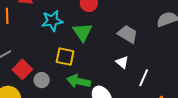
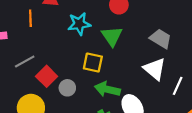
white triangle: (122, 62) -> (155, 69), size x1.6

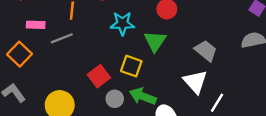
gray line: (25, 62) -> (62, 38), moved
red square: (47, 76) -> (99, 76), moved
gray circle: (67, 88) -> (115, 99), moved

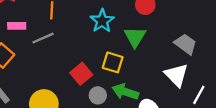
cyan star: (122, 24) -> (102, 21), turned -30

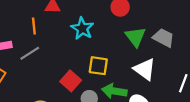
green triangle: (135, 37) -> (135, 37), moved
white triangle: (176, 75) -> (145, 69), moved

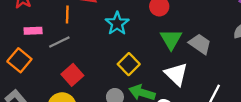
yellow square: (98, 66) -> (129, 64), turned 30
red square: (71, 81) -> (72, 75), moved

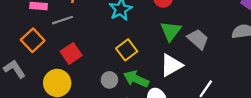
orange square: (19, 60) -> (33, 40), moved
white triangle: (176, 74) -> (171, 65), turned 40

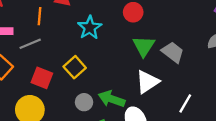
yellow square: (127, 50) -> (75, 67), moved
red square: (71, 53) -> (42, 78), turned -30

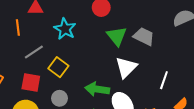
gray line: (30, 44) -> (34, 52), moved
gray circle: (84, 102) -> (60, 98), moved

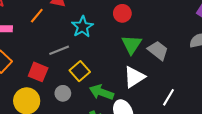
orange line: (18, 28) -> (37, 16), turned 35
gray line: (34, 52) -> (59, 50), moved
yellow square: (58, 67) -> (80, 71), moved

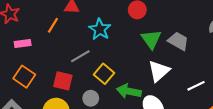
white line: (168, 97) -> (196, 86), turned 42

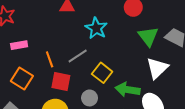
orange line: (53, 25) -> (50, 59), moved, turned -49

